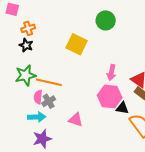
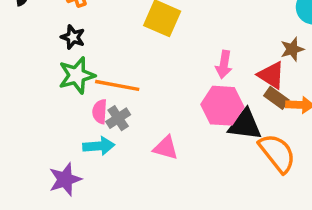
black star: (26, 45) -> (73, 37), moved
black triangle: (122, 108) -> (245, 125), size x1.5
purple star: (42, 139) -> (65, 179), moved

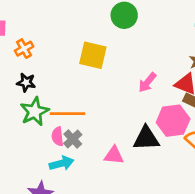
pink arrow: (224, 65) -> (147, 82), turned 40
pink hexagon: (222, 106) -> (173, 121), moved
black triangle: (245, 125) -> (146, 138), moved

